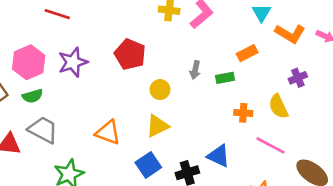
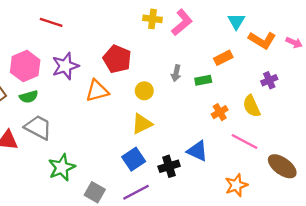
orange cross: (243, 113) -> (220, 112), turned -35
orange triangle: (108, 132) -> (97, 91), moved, turned -35

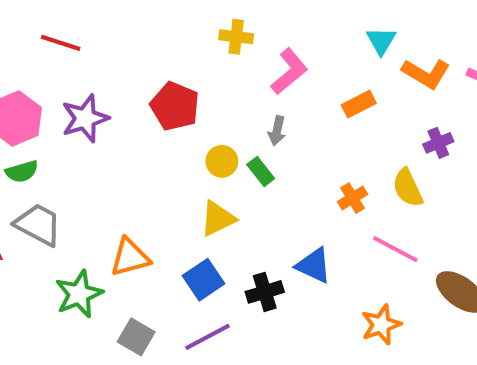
pink L-shape: (182, 22) -> (289, 71), moved
green rectangle: (203, 80) -> (261, 171), moved, turned 63
orange triangle: (97, 91) -> (130, 257), moved

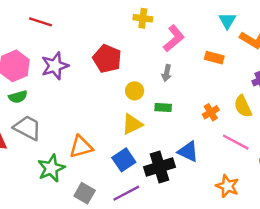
orange rectangle: (359, 104) -> (214, 58), turned 42
green rectangle: (261, 171) -> (163, 108), moved, turned -49
black cross: (265, 292) -> (160, 167), size x1.4
orange star: (381, 325) -> (227, 186), turned -30

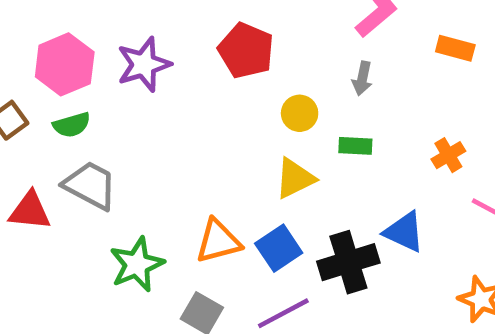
orange triangle: (81, 147) -> (218, 241), moved

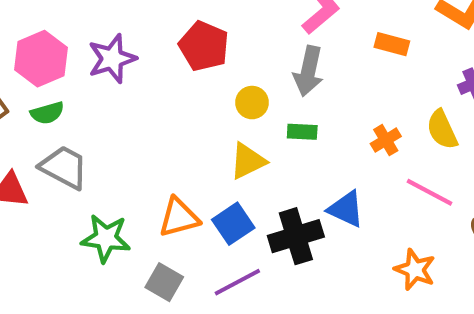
gray arrow: (362, 78) -> (308, 71), size x1.6
green star: (137, 264) -> (106, 238), turned 30

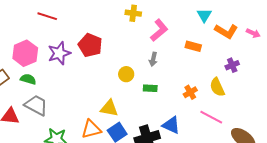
red pentagon: (204, 46) -> (90, 45), moved
gray arrow: (308, 71) -> (153, 59), size x0.6
green semicircle: (47, 113) -> (28, 79), turned -147
yellow triangle: (248, 161) -> (109, 108), moved, turned 36

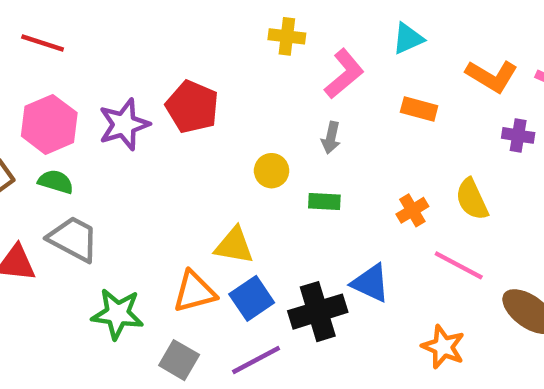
cyan triangle: (204, 15) -> (408, 39), moved, turned 35
red line: (47, 16) -> (43, 43), moved
purple cross: (232, 65) -> (518, 135), moved, turned 32

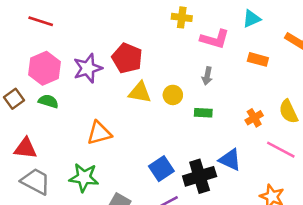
pink L-shape: (344, 74) -> (215, 39), turned 56
gray trapezoid: (73, 239) -> (36, 181), moved
yellow triangle: (234, 246) -> (140, 92), moved
orange triangle: (194, 292) -> (99, 133), moved

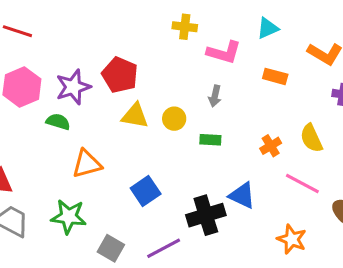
green semicircle: (48, 101) -> (58, 122), moved
blue square: (161, 169) -> (146, 191), moved

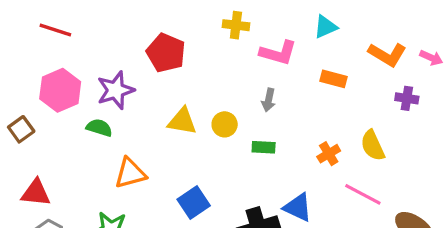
red pentagon: (120, 75) -> (166, 53), moved

